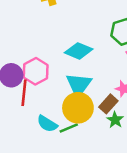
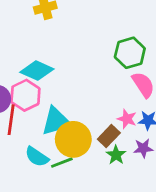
cyan diamond: (79, 51) -> (37, 71), moved
cyan triangle: (79, 85) -> (56, 121), moved, turned 36

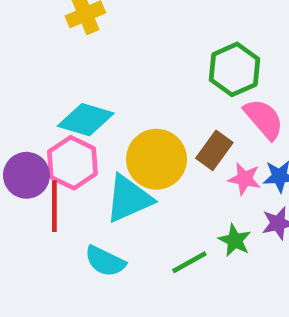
brown rectangle: (109, 136) -> (214, 150), moved
yellow circle: (73, 139) -> (156, 159), moved
green line: (62, 163) -> (189, 262), moved

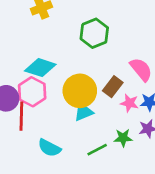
green hexagon: (234, 69) -> (94, 33), moved
cyan triangle: (129, 199) -> (83, 112), moved, size x0.7
green star: (235, 240) -> (123, 138), turned -30

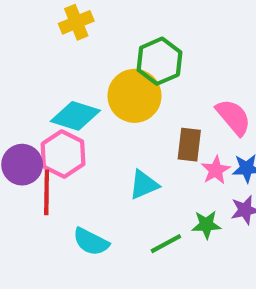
brown rectangle: (113, 87) -> (189, 145), turned -30
yellow circle: (80, 91) -> (135, 96), moved
pink star: (129, 103) -> (216, 170), turned 30

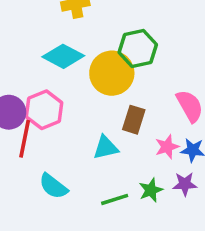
cyan diamond: (75, 116) -> (63, 56), moved
brown rectangle: (189, 145) -> (134, 120), moved
green star: (206, 225) -> (151, 190), turned -30

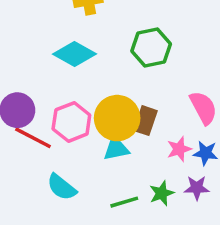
yellow circle: (112, 73) -> (117, 118), moved
pink hexagon: (44, 110) -> (71, 122), moved
red line: (25, 139) -> (33, 138), turned -75

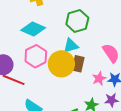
pink hexagon: (71, 122) -> (36, 56), moved
cyan triangle: (116, 149) -> (71, 46), moved

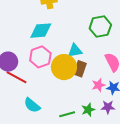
green hexagon: (77, 21) -> (100, 27), moved
cyan diamond: (33, 29) -> (41, 31), turned -35

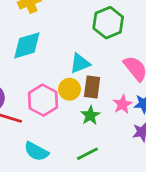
pink hexagon: (40, 57) -> (43, 100), moved
yellow circle: (64, 67) -> (70, 89), size x0.6
green star: (88, 110) -> (90, 115), moved

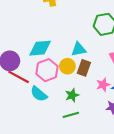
cyan diamond: (27, 45) -> (40, 48), moved
green star: (90, 115) -> (72, 95), moved
cyan semicircle: (36, 151) -> (39, 94), moved

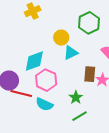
yellow circle: (67, 66) -> (61, 38), moved
brown rectangle: (84, 68) -> (90, 74), moved

